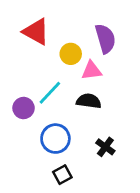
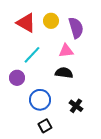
yellow circle: (71, 54) -> (51, 21), moved
cyan line: (50, 93) -> (32, 55), moved

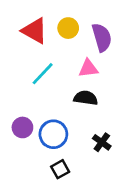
purple circle: (17, 78) -> (22, 127), moved

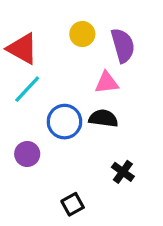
red triangle: (35, 31) -> (22, 49), moved
cyan line: (43, 74) -> (27, 89), moved
blue circle: (53, 134) -> (64, 122), moved

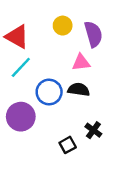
purple circle: (27, 154) -> (21, 117), size x1.5
black square: (73, 204) -> (68, 145), moved

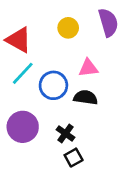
purple semicircle: (93, 34) -> (108, 22), moved
blue circle: (49, 92) -> (53, 85), moved
black cross: (93, 130) -> (65, 134), moved

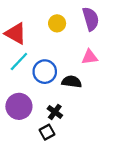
pink triangle: (88, 68) -> (90, 57), moved
black square: (74, 158) -> (47, 132), moved

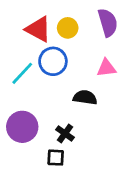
red triangle: (16, 33) -> (38, 29), moved
blue circle: (45, 72) -> (53, 61), moved
black square: (47, 132) -> (56, 158), turned 32

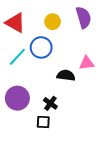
red triangle: (38, 29) -> (15, 23), moved
pink triangle: (106, 68) -> (87, 63), moved

